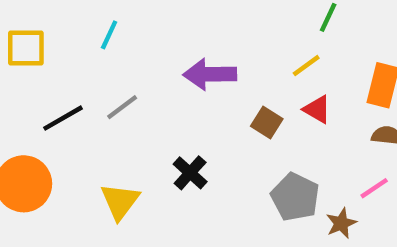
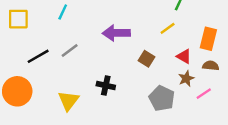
red triangle: (317, 109) -> (184, 56), moved
black cross: (190, 173) -> (106, 85), turned -30
brown star: (341, 223) -> (186, 78), moved

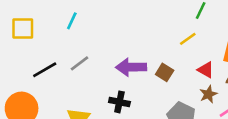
purple arrow: (116, 33) -> (131, 67), moved

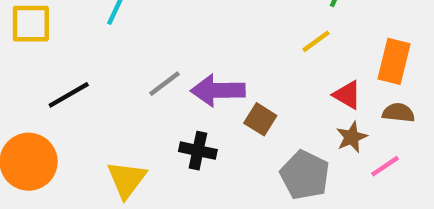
gray line: (80, 63) -> (164, 84), moved
brown square: (165, 72) -> (260, 119), moved

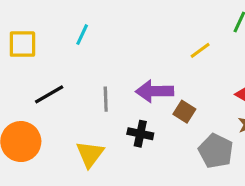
yellow line: (316, 41) -> (200, 50), moved
gray line: (164, 84) -> (106, 99), moved, turned -55

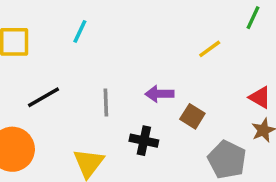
purple arrow: (154, 91) -> (159, 94), size x0.7

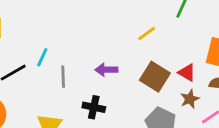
cyan line: (80, 31) -> (42, 57), moved
brown square: (192, 116) -> (155, 77), moved, size x1.5

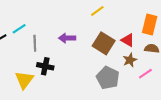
cyan line: (42, 57) -> (19, 29), turned 32
black cross: (94, 107) -> (45, 66), moved

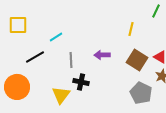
yellow line: (97, 11) -> (131, 29), turned -40
cyan line: (19, 29) -> (56, 37), moved

